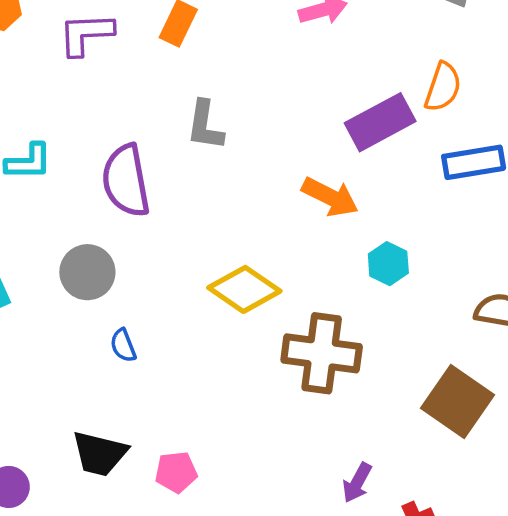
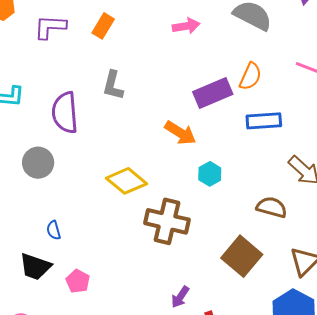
blue semicircle: (123, 345) -> (54, 230), moved
pink pentagon: (176, 472) -> (78, 281), turned 30

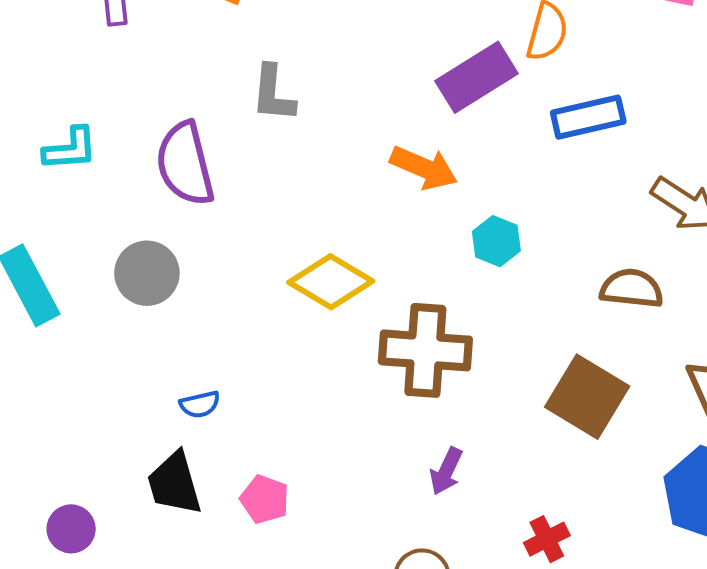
blue semicircle: (54, 230) -> (200, 404), turned -78
black trapezoid: (35, 267) -> (174, 484), turned 64
purple arrow: (180, 297) -> (446, 471), moved

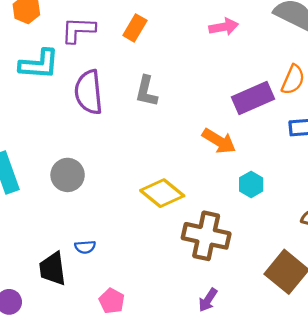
cyan L-shape: (70, 149) -> (39, 64), moved, size x1.4
purple semicircle: (185, 164) -> (89, 92), moved
black trapezoid: (174, 484) -> (53, 269), moved

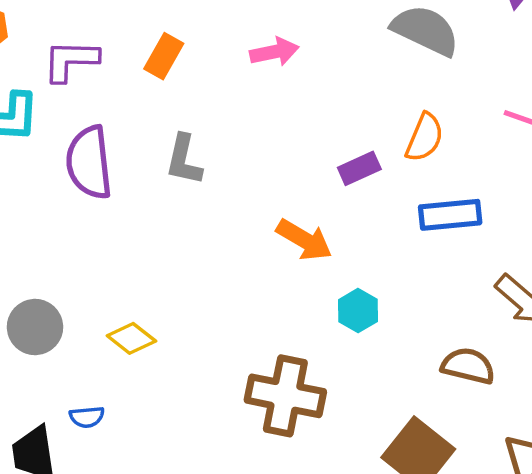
pink arrow: (224, 27) -> (274, 52), moved
purple rectangle: (253, 98) -> (359, 168), size x0.6
gray circle: (68, 175) -> (35, 327), moved
yellow diamond: (162, 193) -> (131, 338), moved, size x0.7

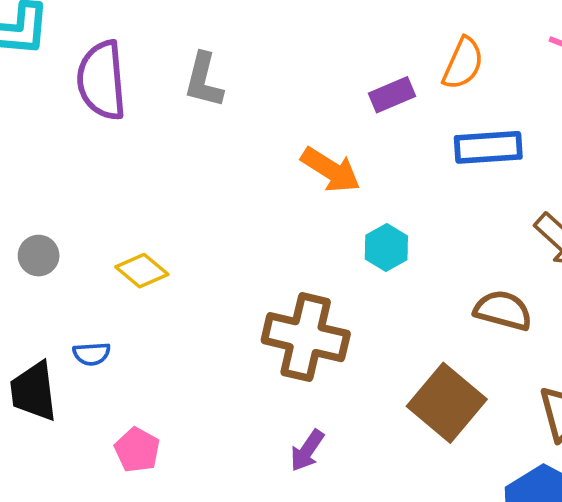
gray circle: (35, 327) -> (39, 256), size x0.7

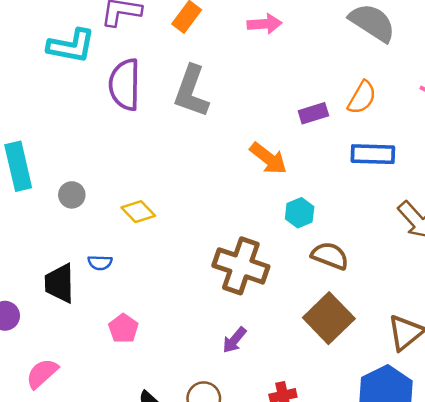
gray L-shape: (204, 80) -> (191, 91), size x1.4
brown semicircle: (503, 310) -> (330, 256), moved

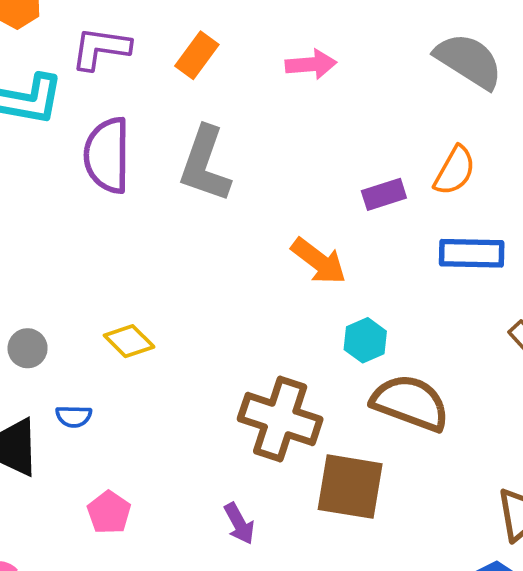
gray circle: (72, 195) -> (28, 348), moved
brown semicircle: (330, 256) -> (410, 403), size x1.4
brown square: (329, 318) -> (350, 487), moved, turned -36
purple arrow: (234, 340) -> (239, 524), moved, turned -68

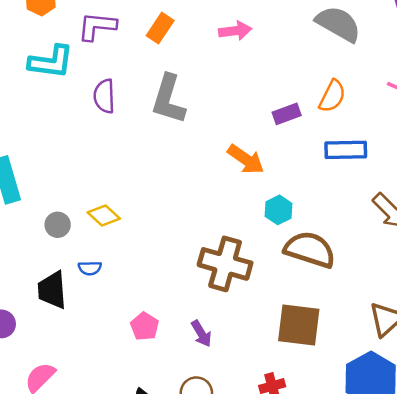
purple semicircle: (107, 155) -> (104, 96), size x0.7
yellow diamond: (129, 341) -> (104, 216), moved
brown square: (350, 487) -> (299, 325), moved
pink pentagon: (109, 512) -> (145, 326), moved

